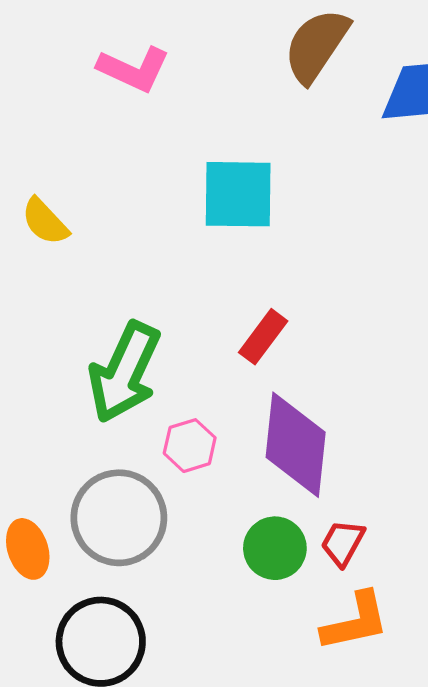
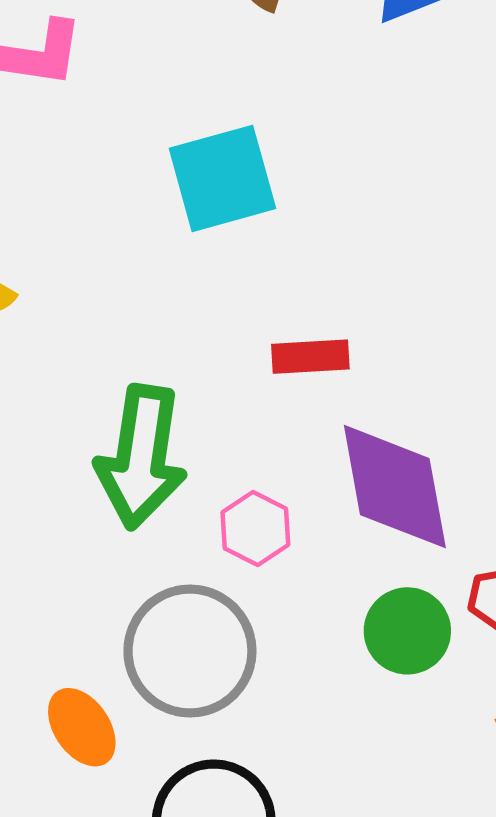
red rectangle: (263, 337) -> (310, 357), turned 66

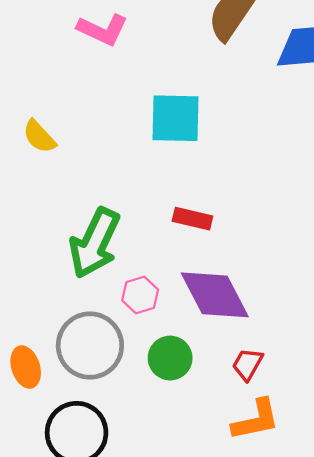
purple diamond: (395, 487) -> (215, 295), turned -34
green circle: (407, 631) -> (170, 358), moved

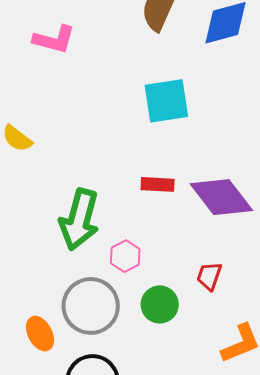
cyan square: (175, 118) -> (166, 101), moved
purple diamond: (215, 295) -> (221, 197), moved
red trapezoid: (247, 364) -> (209, 276), moved

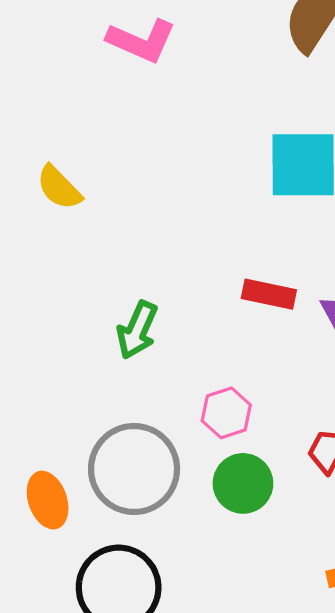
green arrow: (79, 219) -> (137, 330), size x0.6
pink hexagon: (125, 256) -> (226, 413), moved

